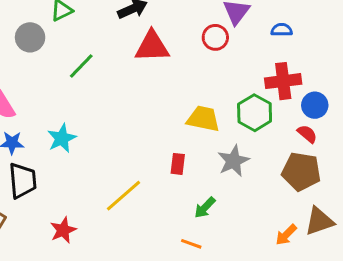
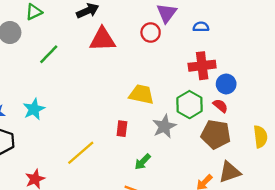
green hexagon: (255, 113) -> (190, 105), moved

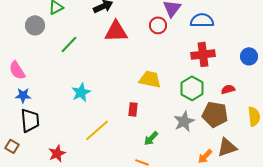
blue semicircle: (201, 27) -> (202, 20), size x1.6
blue circle: (226, 84) -> (249, 56), moved
red semicircle: (220, 106) -> (228, 89), moved, turned -56
cyan star: (34, 109) -> (81, 92), moved
gray star: (164, 126) -> (184, 121), moved

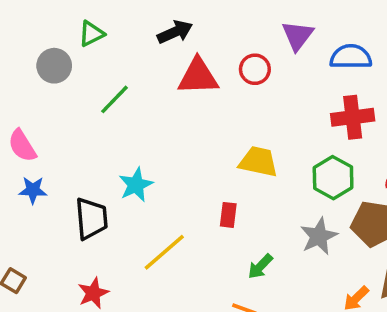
red circle: (158, 25) -> (255, 69), moved
black trapezoid: (30, 120) -> (91, 218), moved

